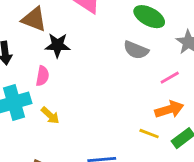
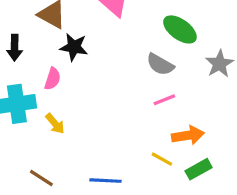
pink line: (170, 78) -> (164, 100), moved

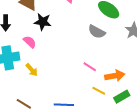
pink semicircle: (53, 79) -> (30, 42), turned -64
pink line: (164, 100) -> (90, 67), moved, turned 56

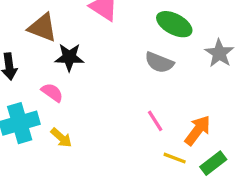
pink line: (90, 67) -> (155, 121), turned 32
orange arrow: (115, 76) -> (198, 130), turned -36

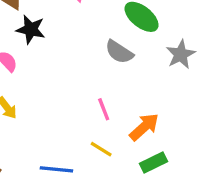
yellow line: (175, 158) -> (101, 149), moved

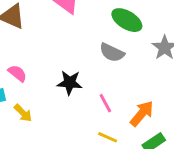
black star: (31, 29) -> (70, 83), moved

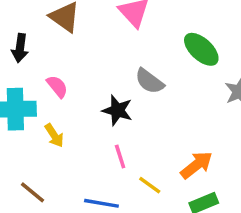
gray semicircle: (112, 53) -> (149, 81), moved
pink line: (105, 103) -> (120, 157), moved

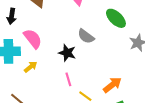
pink semicircle: (57, 86) -> (33, 39), size x1.5
yellow arrow: (54, 135) -> (31, 67), turned -96

